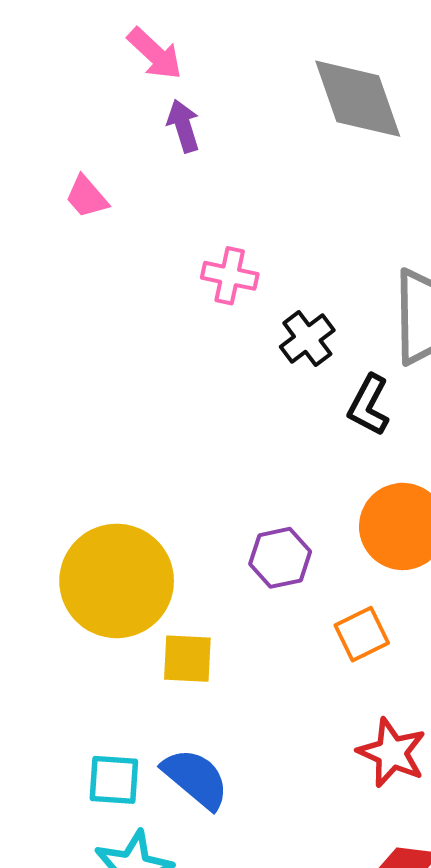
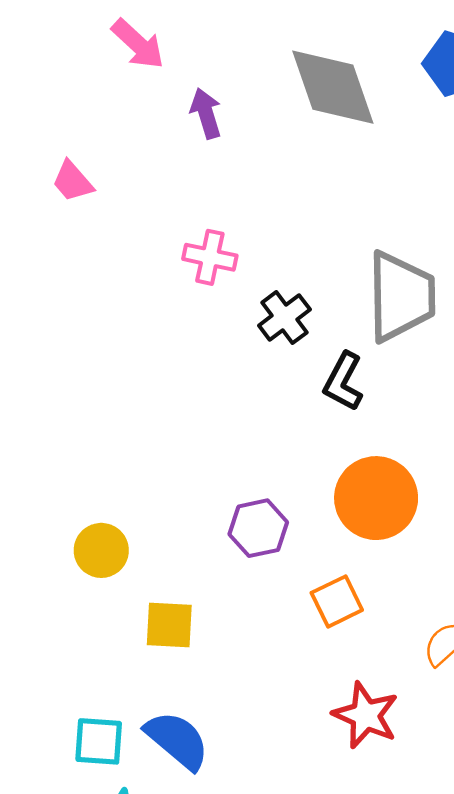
purple arrow: (183, 126) -> (206, 113), moved
yellow circle: (117, 581) -> (101, 550), size x0.5

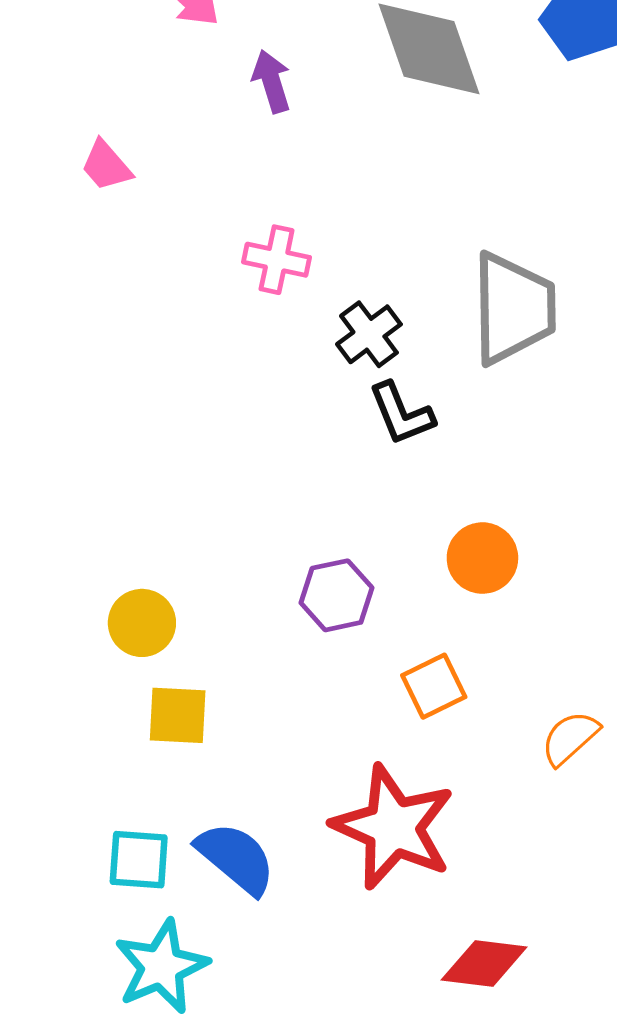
black L-shape: (343, 382) -> (401, 414), moved, turned -50
orange circle: (376, 498) -> (482, 558), size x0.7
yellow square: (169, 625) -> (178, 715), moved
red star: (366, 715) -> (393, 827), moved, size x1.5

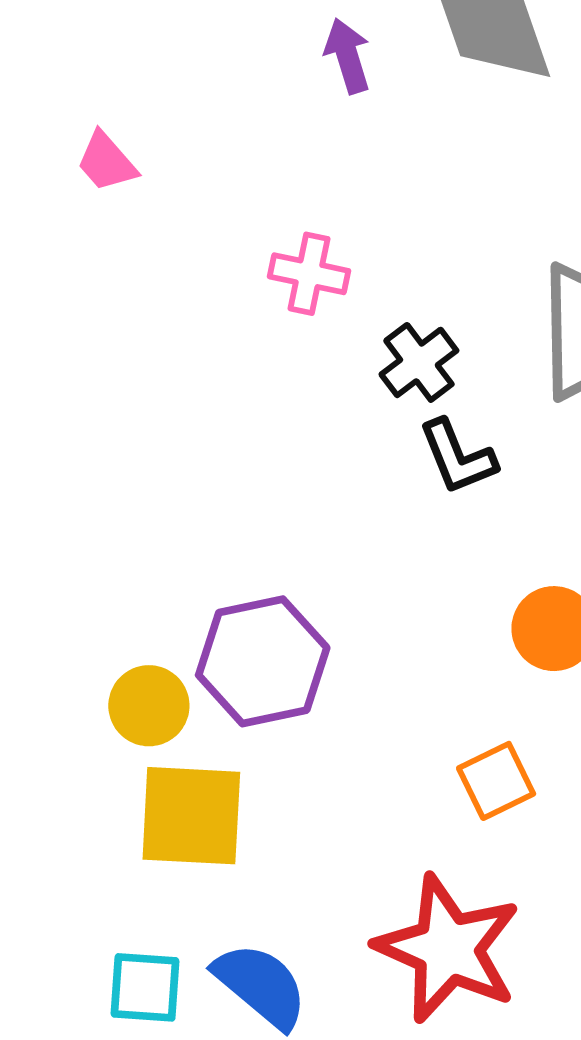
purple arrow: (272, 81) -> (348, 56), moved
purple hexagon: (337, 595) -> (263, 661), moved, size x1.5
yellow square: (178, 715) -> (191, 816), size x1.5

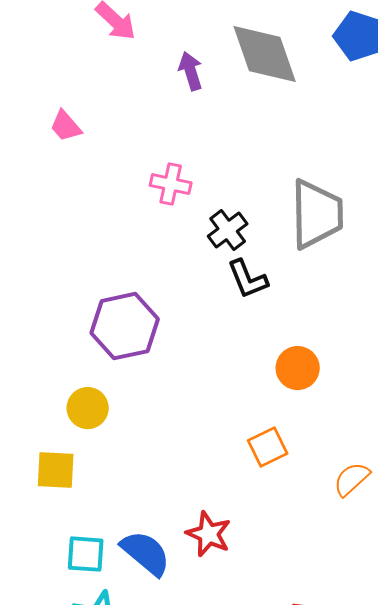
purple hexagon: (263, 661) -> (125, 326), moved
yellow square: (191, 816) -> (56, 470), moved, size x0.7
red star: (448, 949) -> (209, 534), moved, size x0.6

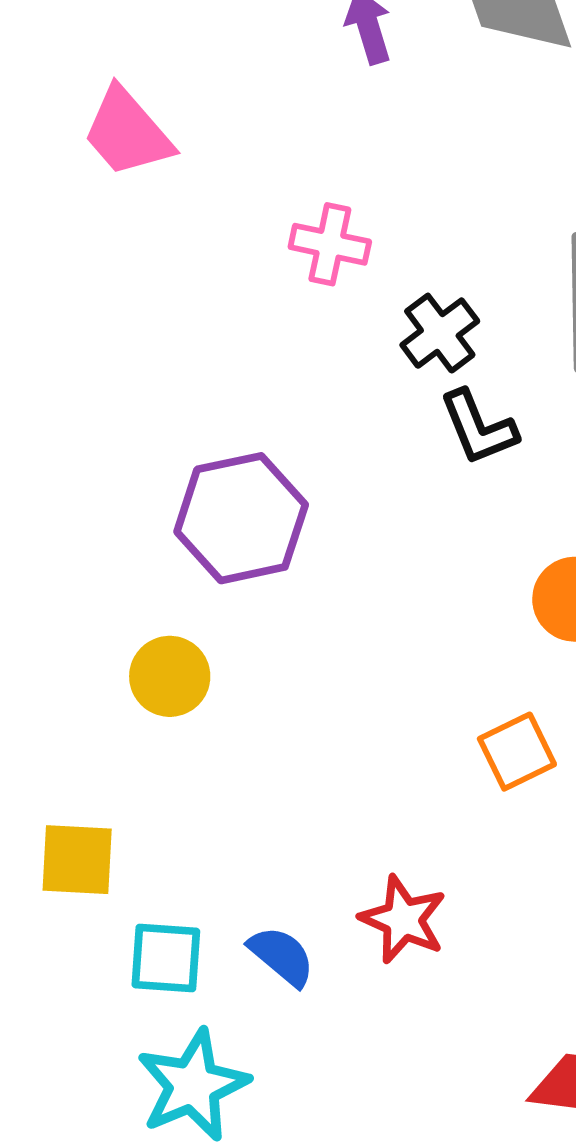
pink trapezoid: (66, 126) -> (127, 132), size x1.5
yellow square: (56, 470) -> (77, 860), moved
blue semicircle: (146, 553) -> (282, 956), size x0.7

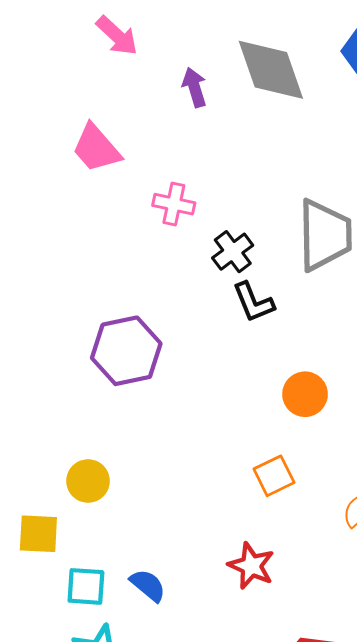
pink trapezoid: (127, 132) -> (96, 148), moved
yellow circle: (170, 676) -> (88, 481), moved
red star: (403, 919) -> (251, 566), moved

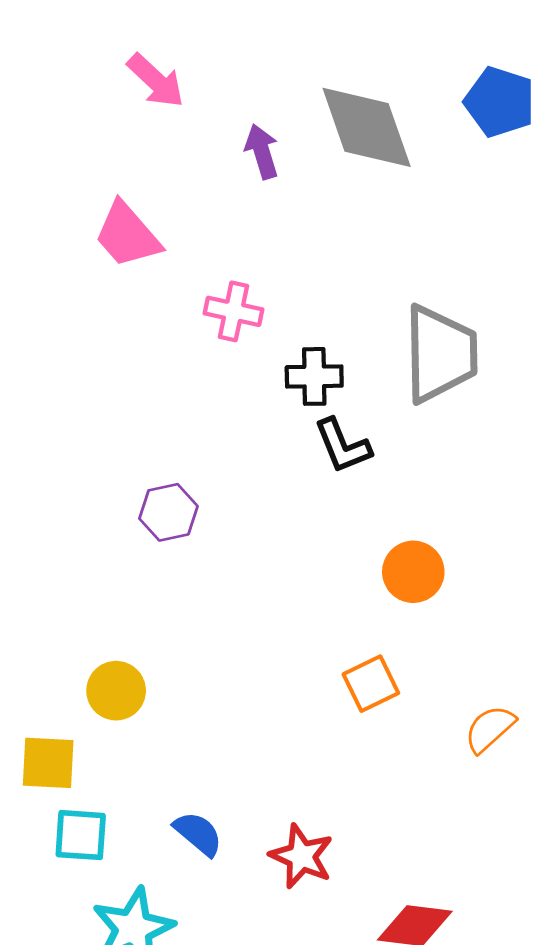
black cross: (233, 252) -> (314, 376), turned 36
purple hexagon: (126, 351) -> (168, 512), size x0.6
red star: (251, 566) -> (301, 856), moved
cyan square: (86, 586) -> (81, 835), moved

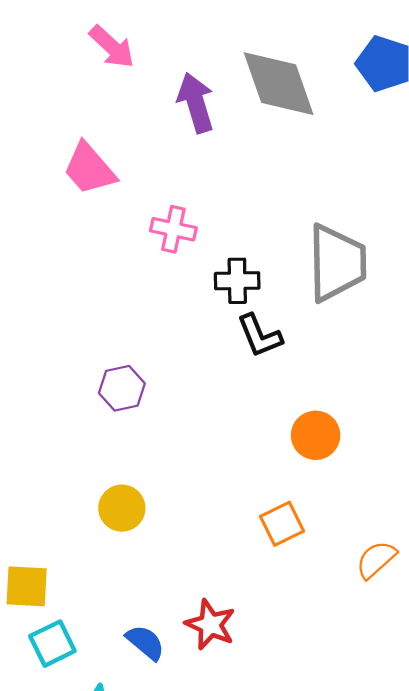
purple arrow: (262, 151) -> (196, 103), size x1.4
yellow circle: (116, 691) -> (122, 508), moved
cyan square: (81, 835) -> (52, 644), turned -30
red star: (301, 856) -> (210, 625), moved

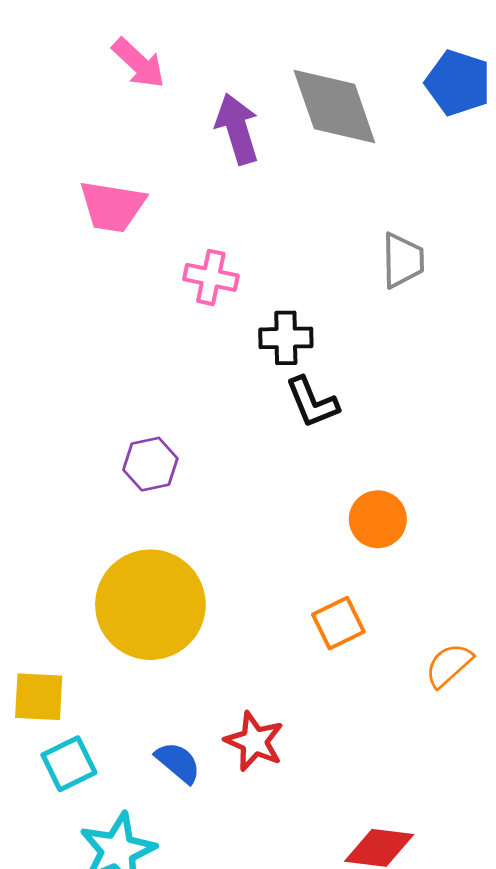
pink trapezoid: (89, 169) -> (112, 206), turned -40
gray trapezoid: (337, 263) -> (403, 260), moved, size x0.6
yellow circle: (122, 508) -> (150, 605), size x2.0

